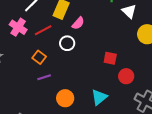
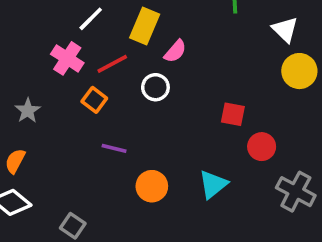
white triangle: (129, 11) -> (285, 30), moved
orange square: (39, 57) -> (94, 100), moved
purple line: (44, 77) -> (114, 148), turned 32

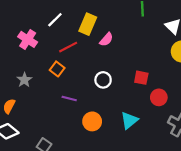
pink cross: (67, 58) -> (28, 39), moved
white circle: (155, 87) -> (103, 80), moved
gray star: (28, 111) -> (24, 80), moved

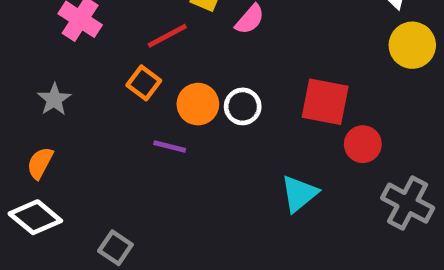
red square: (141, 78) -> (325, 102), size x1.5
gray star: (24, 80) -> (54, 99), moved
orange circle: (92, 121) -> (198, 104), moved

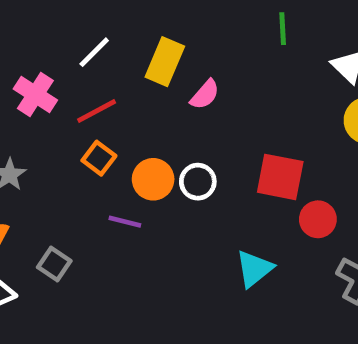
red line: (167, 36) -> (97, 111), moved
gray square: (115, 248) -> (54, 264), moved

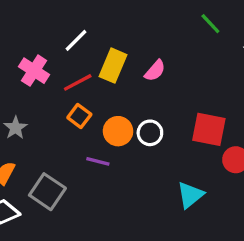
green line: (283, 29) -> (210, 24), turned -40
yellow rectangle: (165, 62) -> (113, 66), moved
gray square: (54, 264) -> (47, 192), size x1.5

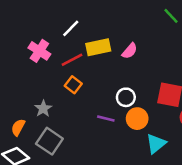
yellow rectangle: (113, 66) -> (98, 47), turned 55
gray star: (15, 128) -> (43, 109), moved
orange circle: (118, 131) -> (137, 119), moved
purple line: (98, 161) -> (106, 119), moved

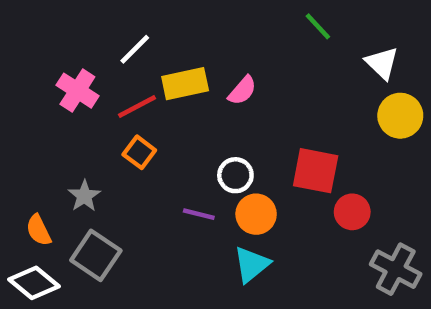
orange semicircle: (18, 127) -> (39, 230), turned -54
cyan triangle: (156, 144) -> (251, 265), moved

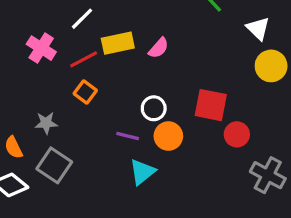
gray star: (84, 196) -> (46, 123), turned 30
cyan triangle: (251, 265) -> (142, 172), moved

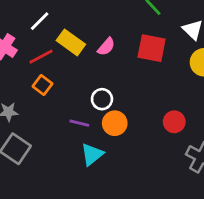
yellow rectangle: (118, 43) -> (71, 42), turned 48
red square: (211, 105) -> (152, 48), moved

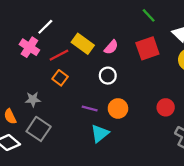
white line: (40, 21) -> (45, 27), moved
red square: (152, 48) -> (147, 48), turned -30
white circle: (102, 99) -> (108, 76), moved

